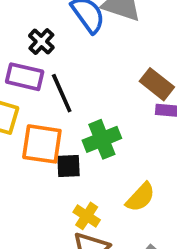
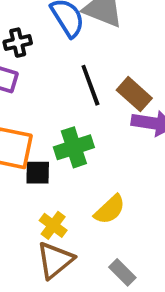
black cross: (41, 42) -> (18, 43), turned 30
black line: (62, 93) -> (90, 85), moved

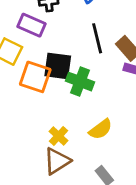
green cross: (74, 147) -> (80, 82), turned 32
black square: (38, 173) -> (58, 66), moved, size x1.5

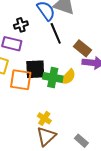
black line: (97, 38) -> (56, 33), moved
yellow semicircle: (101, 129) -> (68, 77), moved

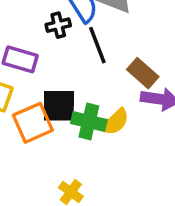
black cross: (21, 25) -> (58, 25), moved
orange square: (21, 80) -> (33, 123), turned -35

